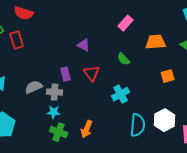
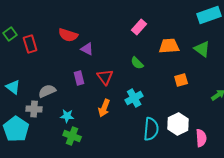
red semicircle: (24, 13) -> (68, 35), moved
purple triangle: (84, 45) -> (87, 49), moved
gray cross: (55, 92) -> (34, 109), moved
orange arrow: (87, 129) -> (104, 108), moved

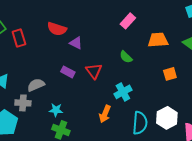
purple rectangle: (79, 78) -> (68, 72), turned -48
orange arrow: (104, 108) -> (105, 114), moved

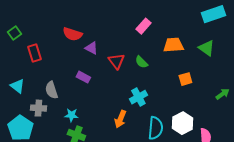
red rectangle: (19, 38) -> (34, 53), moved
red triangle: (94, 71) -> (116, 61), moved
gray semicircle: (36, 85) -> (51, 90), turned -84

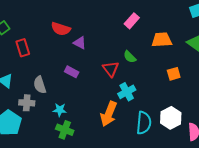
red triangle: (116, 61) -> (111, 69), moved
orange arrow: (120, 119) -> (109, 114), size x1.4

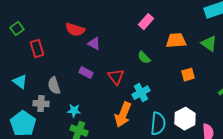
red triangle: (111, 69) -> (116, 77), moved

